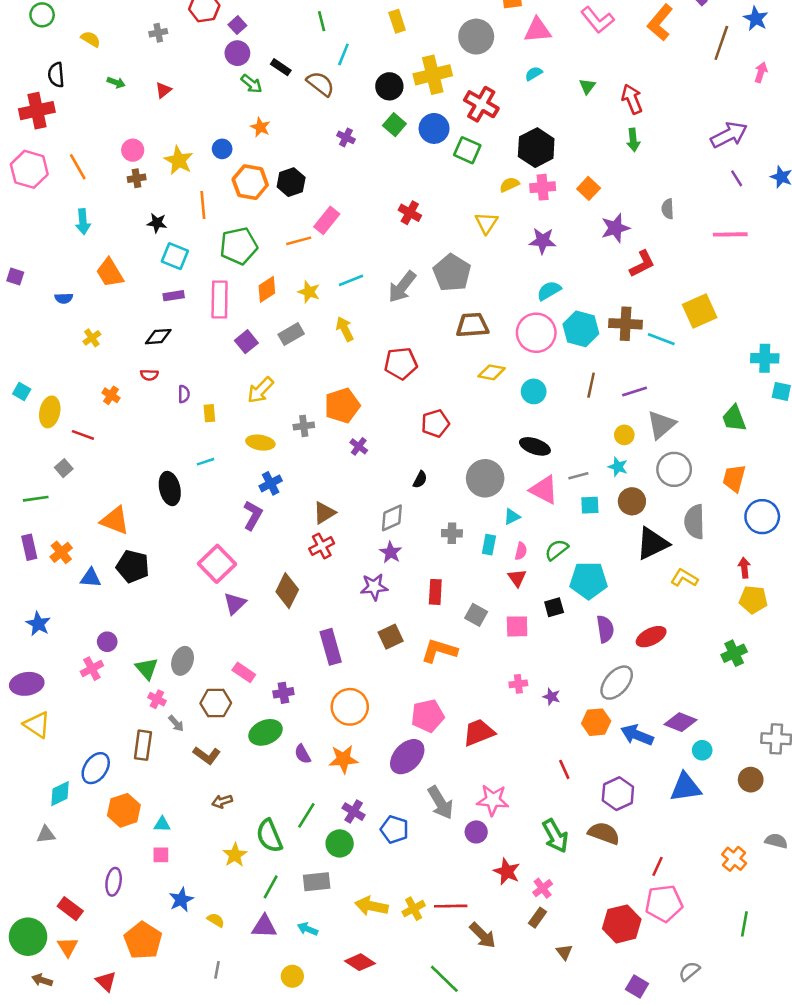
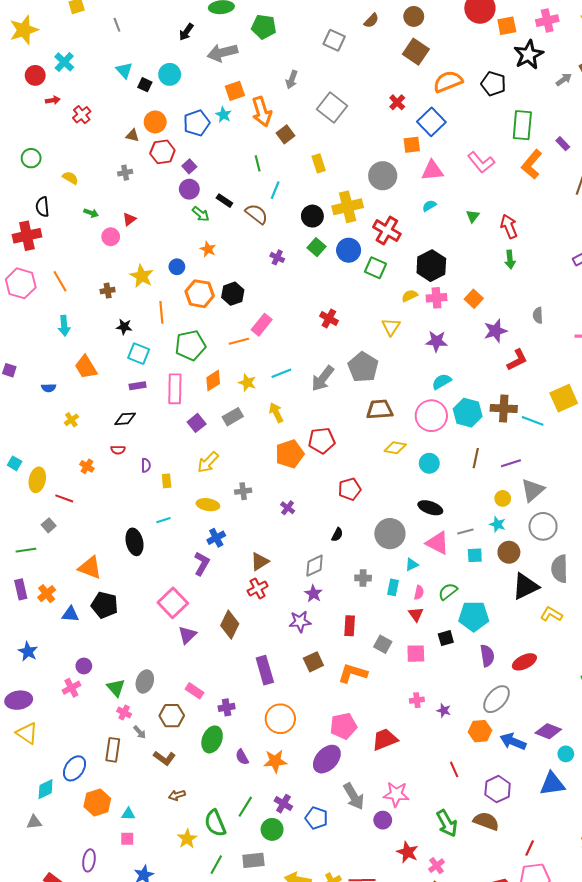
pink circle: (133, 150) -> (111, 237), moved
orange pentagon: (342, 406) -> (290, 454), moved
green ellipse: (266, 732) -> (212, 739), turned -45

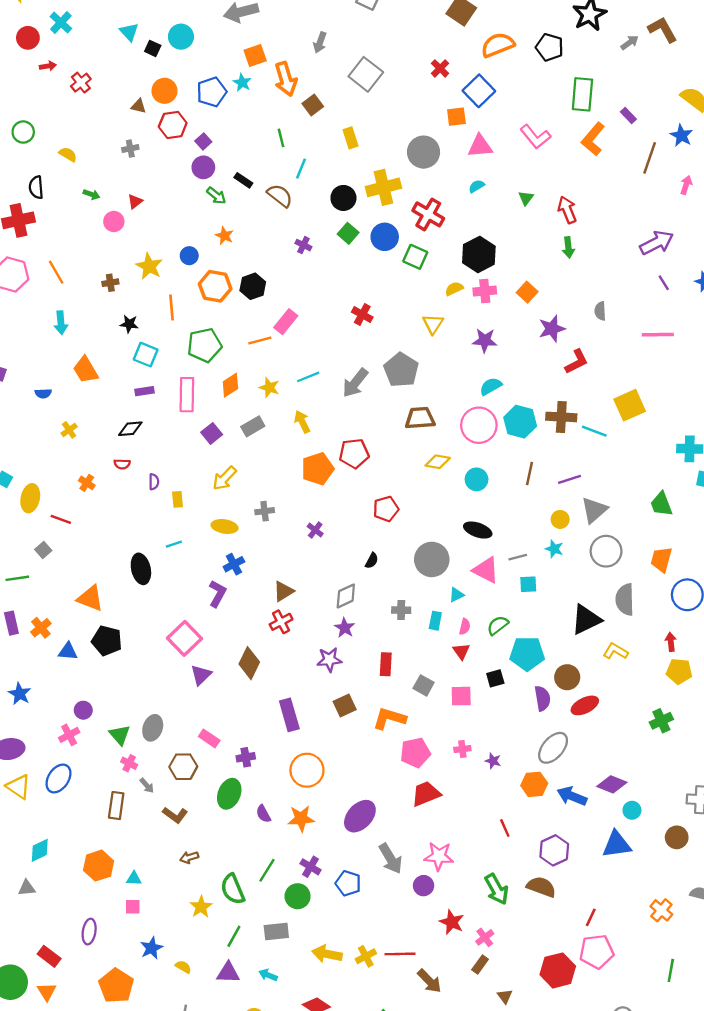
brown circle: (509, 552) -> (567, 677), moved
pink pentagon: (343, 726) -> (415, 753), moved
blue ellipse: (75, 768) -> (58, 778), moved

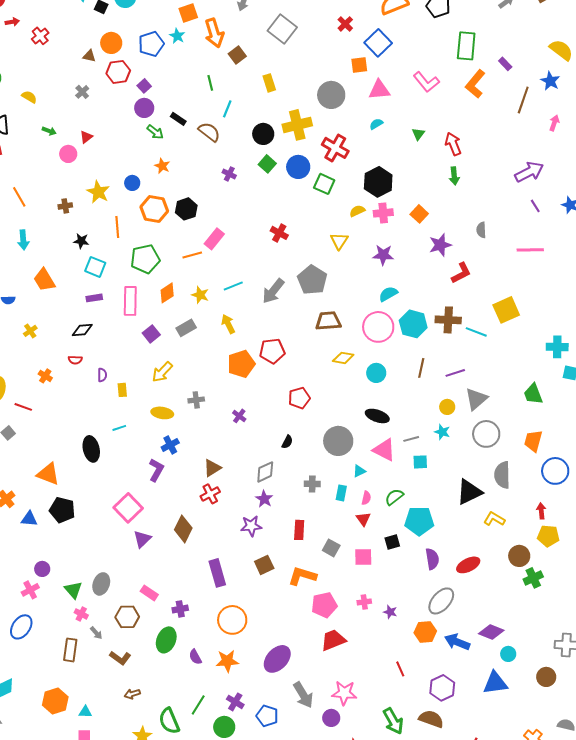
gray cross: (130, 149) -> (82, 92), turned -32
brown circle: (567, 677) -> (519, 556), moved

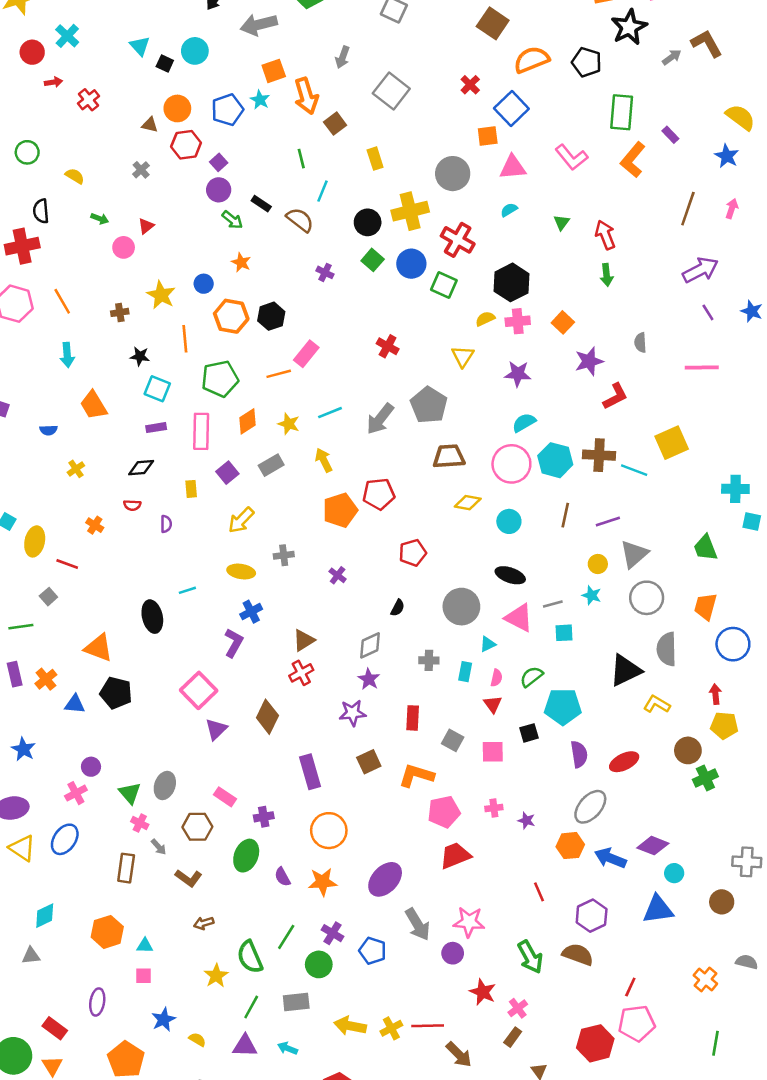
brown line: (523, 100) -> (688, 209), moved
yellow rectangle: (122, 390) -> (191, 489), moved

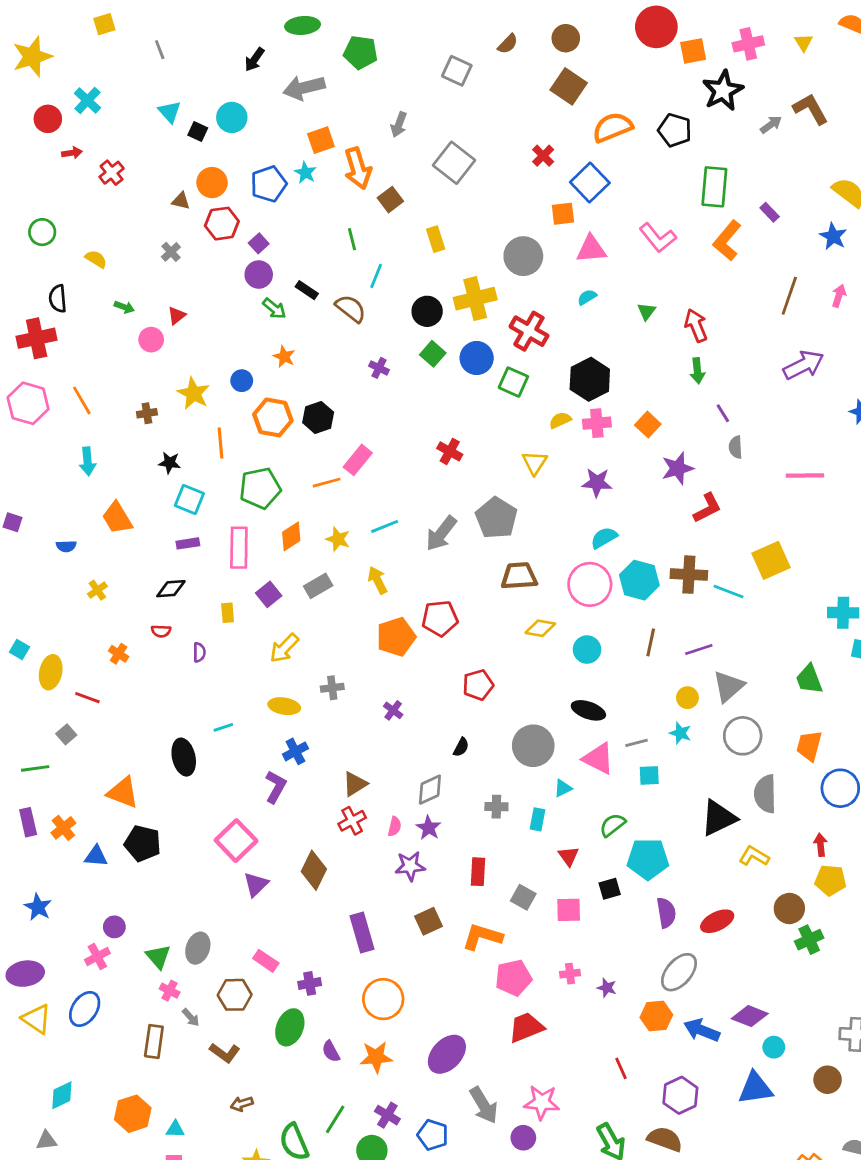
purple line: (708, 312) -> (723, 413), moved
pink semicircle: (496, 678) -> (395, 826), moved

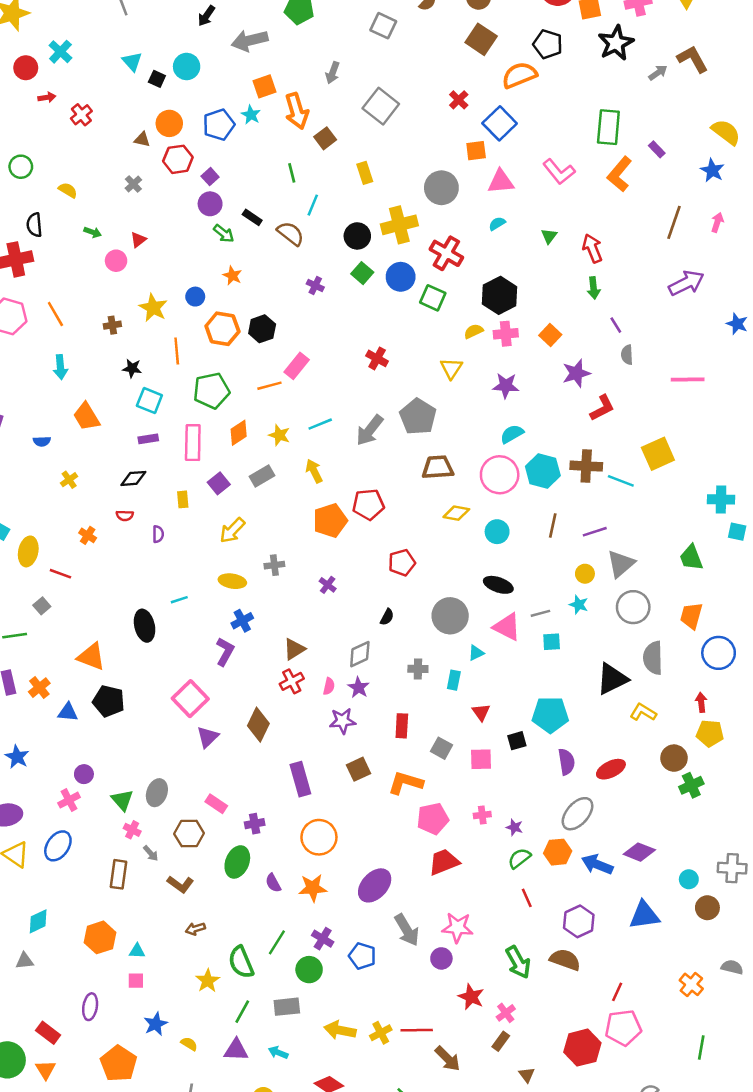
black pentagon: (675, 130) -> (548, 44), moved
green semicircle: (612, 825) -> (519, 858), moved
cyan circle: (774, 1047) -> (689, 879), moved

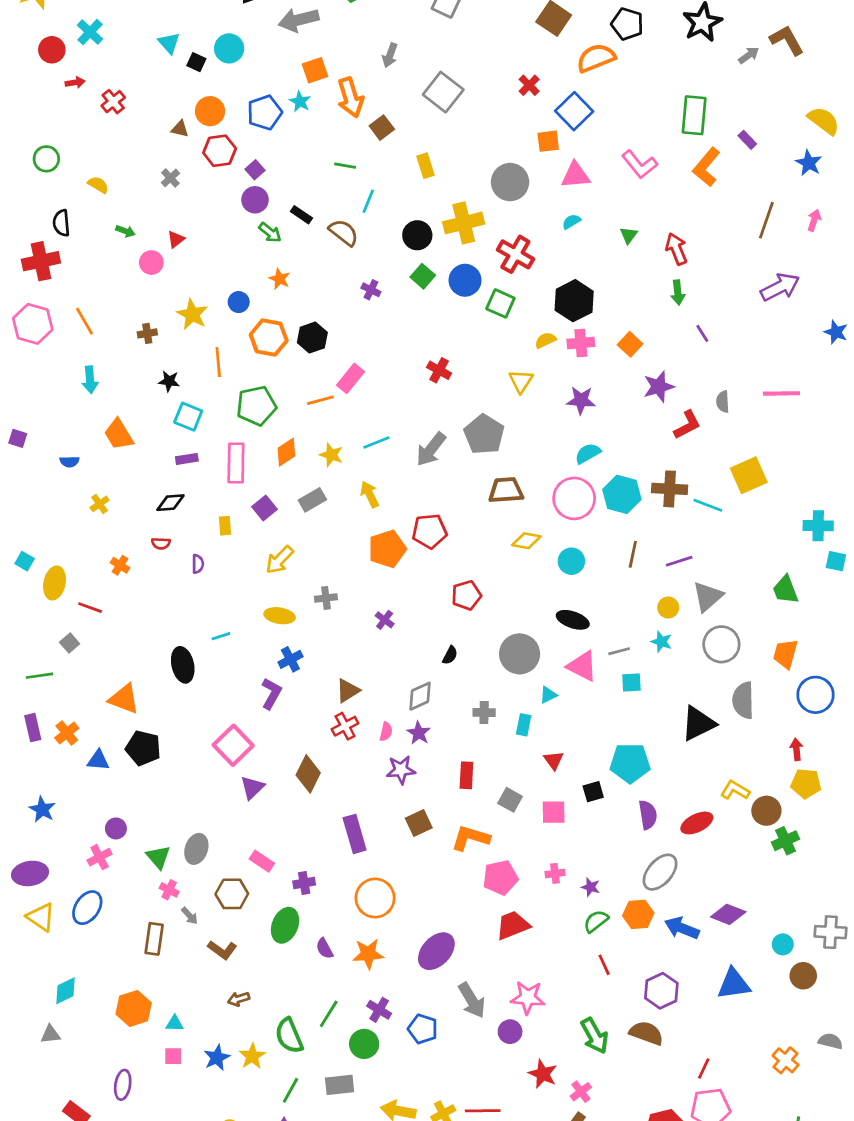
green line: (292, 173) -> (345, 166), turned -66
gray semicircle: (627, 355) -> (723, 402), moved
yellow L-shape: (643, 712) -> (735, 790), moved
blue star: (156, 1024) -> (217, 1058), moved

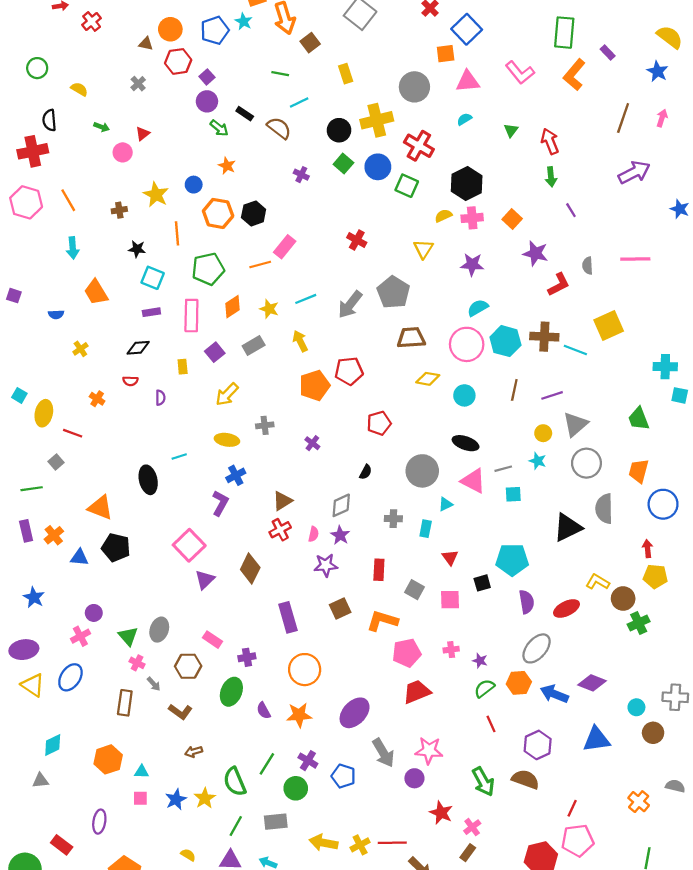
cyan line: (368, 201) -> (299, 102), turned 42
purple star: (659, 387) -> (535, 253), turned 30

